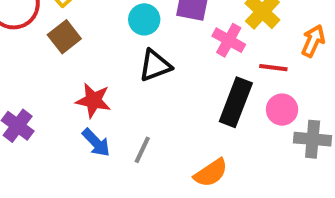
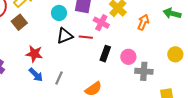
red line: (273, 68) -> (86, 37), moved
black rectangle: (236, 102) -> (105, 54), size x0.7

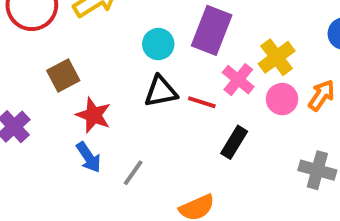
brown square: (19, 22) -> (63, 75), moved
pink circle: (128, 57) -> (282, 99), moved
gray cross: (144, 71) -> (317, 170), moved

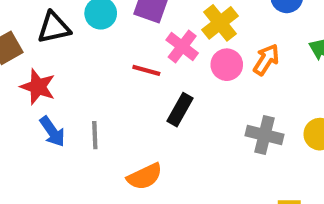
black triangle: (161, 91) -> (54, 28), moved
blue arrow: (89, 157) -> (52, 132), moved
gray line: (133, 173) -> (95, 135), moved, turned -36

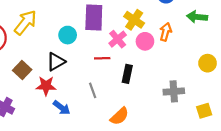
black triangle: (54, 28) -> (56, 62), moved
pink cross: (182, 47) -> (118, 39), turned 30
gray line: (95, 135) -> (93, 90), moved
gray cross: (264, 135) -> (174, 91), moved

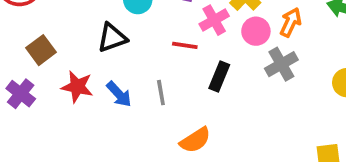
brown square: (22, 70) -> (41, 50), moved
red star: (46, 86) -> (77, 87), moved
gray cross: (174, 91) -> (281, 64), moved, turned -36
blue arrow: (62, 108) -> (119, 94), moved

